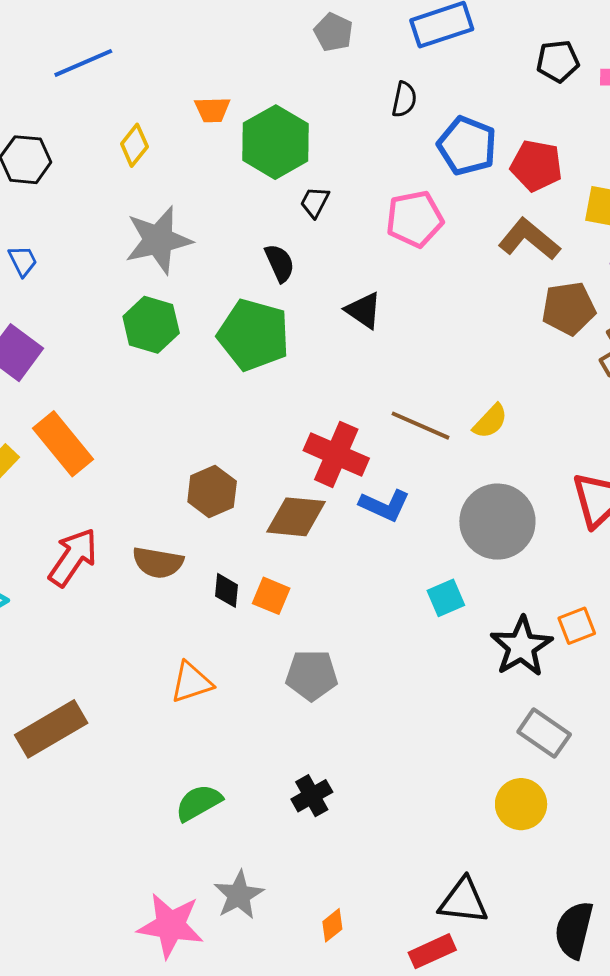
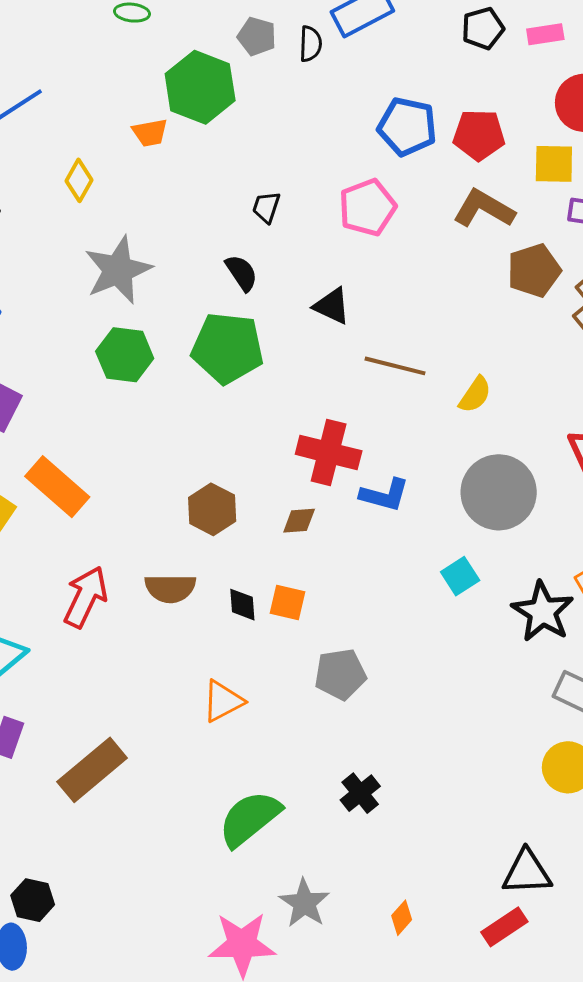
black semicircle: (404, 99) -> (310, 44), moved
green hexagon: (275, 142) -> (200, 87), moved
brown line: (420, 426) -> (395, 366), moved
brown diamond: (296, 517) -> (299, 521), size x0.6
green semicircle: (199, 803) -> (250, 819), size x1.4

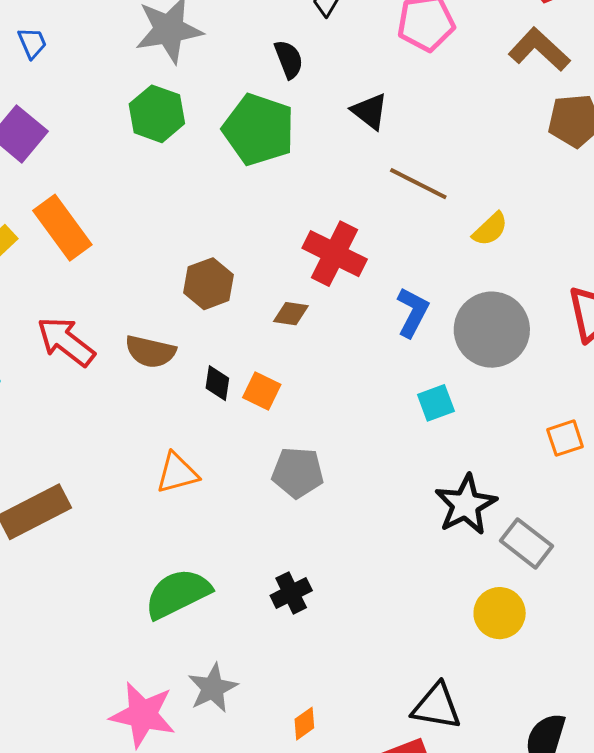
blue L-shape: (385, 495) -> (413, 312), moved, turned -90
red arrow: (86, 597) -> (66, 342), turned -90
black star: (543, 612) -> (466, 505), moved

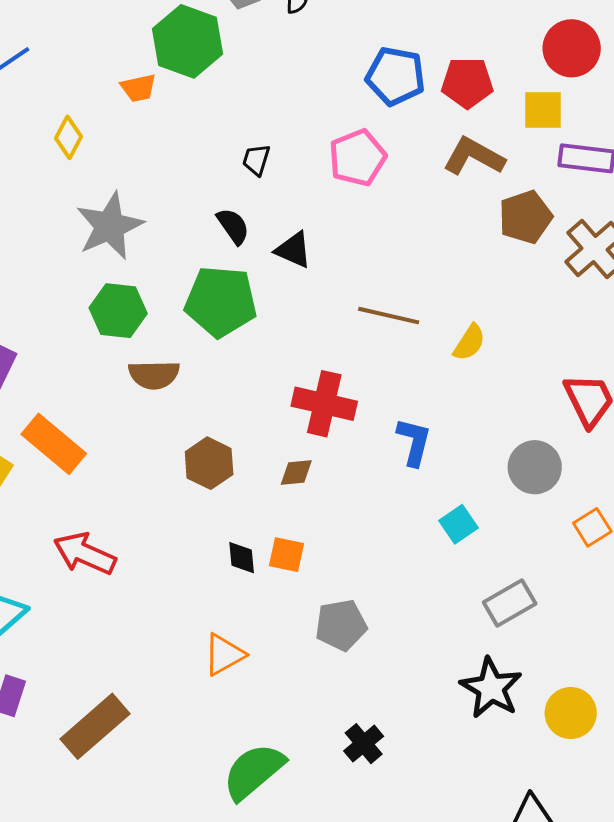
black triangle: (370, 111) -> (293, 250), moved
gray circle: (492, 330) -> (535, 467), moved, size x0.7
brown semicircle: (150, 352) -> (154, 375), moved
black star: (466, 505) -> (491, 688), moved
gray rectangle: (527, 543) -> (510, 603), moved, turned -54

